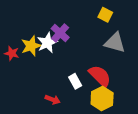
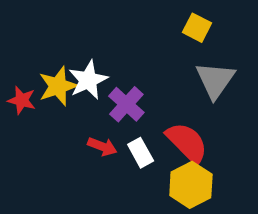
purple cross: (60, 33) -> (126, 104), moved
gray triangle: (115, 43) -> (215, 80), turned 50
red arrow: (53, 100) -> (102, 147), moved

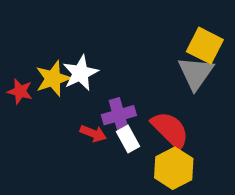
yellow square: (197, 28) -> (205, 46), moved, size x1.4
purple cross: (126, 104) -> (119, 115), moved, turned 32

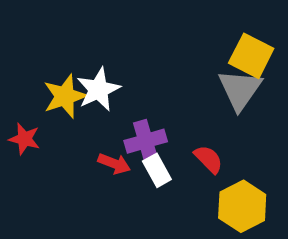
red star: (20, 91) -> (24, 139), moved
red semicircle: (170, 130) -> (209, 159), size x0.6
yellow hexagon: (174, 168) -> (242, 206), moved

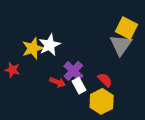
purple cross: (146, 141) -> (73, 71), turned -30
yellow hexagon: (242, 206) -> (102, 101), moved

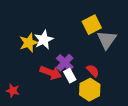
yellow square: (126, 28) -> (92, 25), moved, turned 36
red star: (12, 70) -> (13, 91), moved
red arrow: (58, 82) -> (51, 73), size x1.5

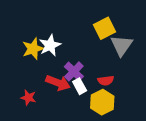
red semicircle: (93, 71) -> (106, 81), turned 128
red star: (13, 91) -> (28, 98), moved

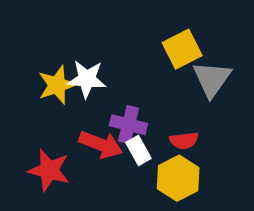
white star: (50, 45) -> (87, 79), turned 30
purple cross: (74, 71) -> (128, 125), turned -30
red star: (28, 98) -> (49, 170), size x1.5

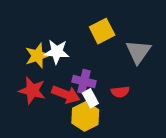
yellow square: (182, 49) -> (102, 31), moved
red star: (49, 170) -> (32, 91), moved
yellow hexagon: (178, 178) -> (85, 116), moved

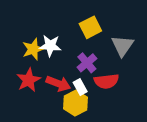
purple cross: (84, 81) -> (87, 63), moved, turned 36
red star: (32, 91) -> (28, 80), turned 30
red semicircle: (120, 92) -> (106, 81), size x1.5

